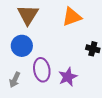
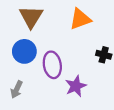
purple ellipse: (42, 70) -> (52, 65), moved

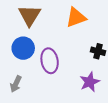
purple star: (76, 86) -> (90, 82), moved

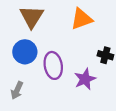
purple star: (90, 82) -> (85, 79), moved

